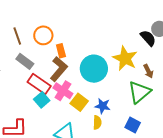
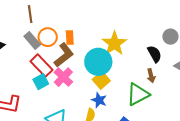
orange circle: (43, 35) -> (48, 37), moved
black semicircle: (148, 38) -> (154, 54), moved
yellow star: (125, 58) -> (114, 43), moved
yellow square: (79, 102) -> (101, 80), moved

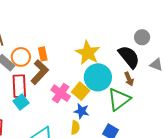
black semicircle: (154, 54) -> (129, 57), size x1.4
cyan circle: (98, 62) -> (98, 77), moved
red rectangle: (42, 66) -> (19, 86), turned 50
pink cross: (63, 77) -> (61, 93), moved

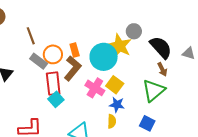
gray circle: (142, 37) -> (134, 31), moved
cyan circle: (98, 77) -> (104, 57), moved

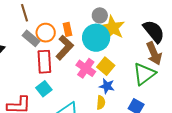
gray circle: (134, 31) -> (100, 15), moved
brown arrow: (162, 69) -> (154, 53), size x1.6
cyan square: (56, 99) -> (44, 89), moved

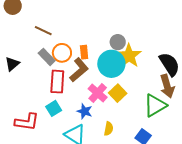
brown line: (25, 13) -> (43, 31), turned -54
blue star: (107, 86) -> (85, 111), moved

